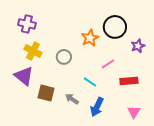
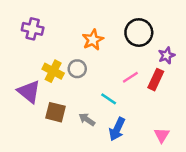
orange star: (90, 38) -> (93, 40), moved
yellow cross: (33, 51) -> (53, 71), moved
red rectangle: (129, 81) -> (156, 80), moved, turned -60

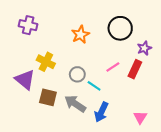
gray circle: (77, 69) -> (77, 74), moved
gray arrow: (87, 119) -> (75, 104), size x1.5

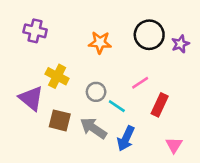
orange star: (80, 35) -> (100, 43), turned 30
purple star: (144, 48) -> (180, 44), moved
red rectangle: (135, 69) -> (160, 105), moved

